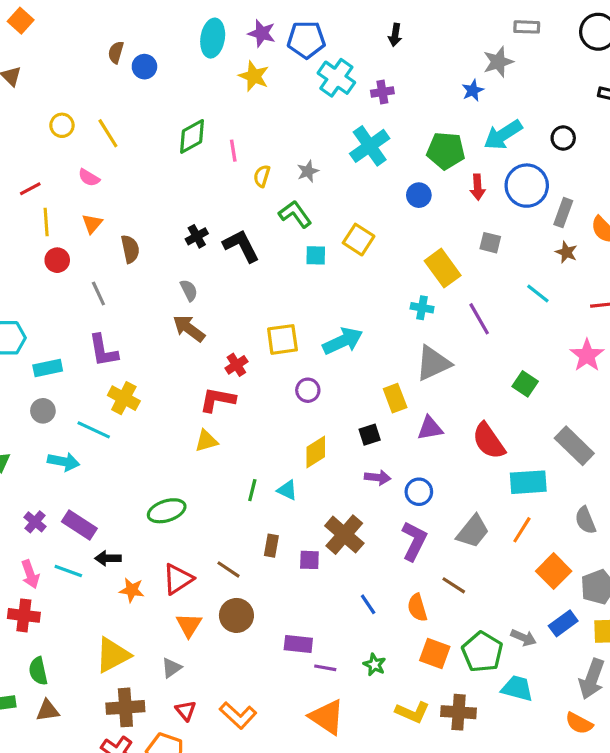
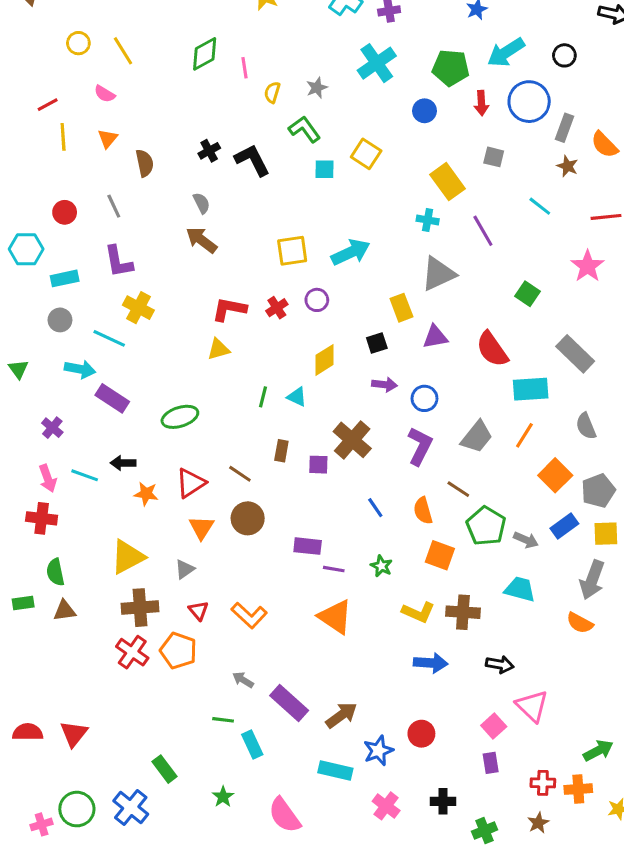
red circle: (57, 260) -> (65, 212), moved
red cross: (236, 365) -> (277, 308), moved
purple rectangle: (79, 525) -> (112, 398), moved
green pentagon: (482, 652) -> (486, 526), moved

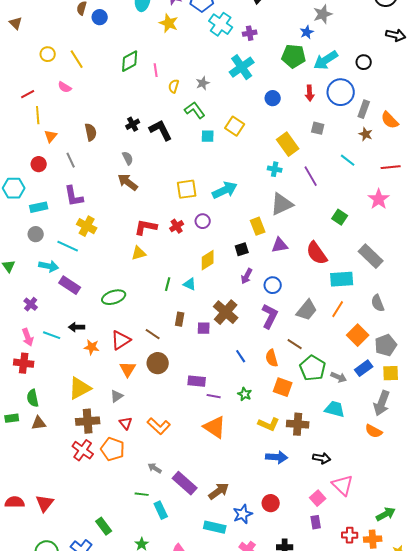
green pentagon: (451, 68) -> (294, 56), moved
orange triangle: (108, 138) -> (51, 136), moved
purple arrow: (385, 385) -> (247, 276), turned 112

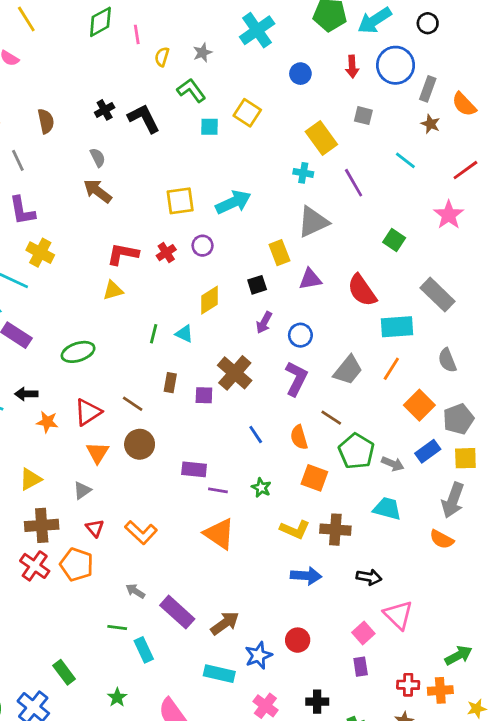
red line: (391, 167) -> (465, 170), turned -30
yellow triangle: (80, 388) -> (30, 479), size x0.7

